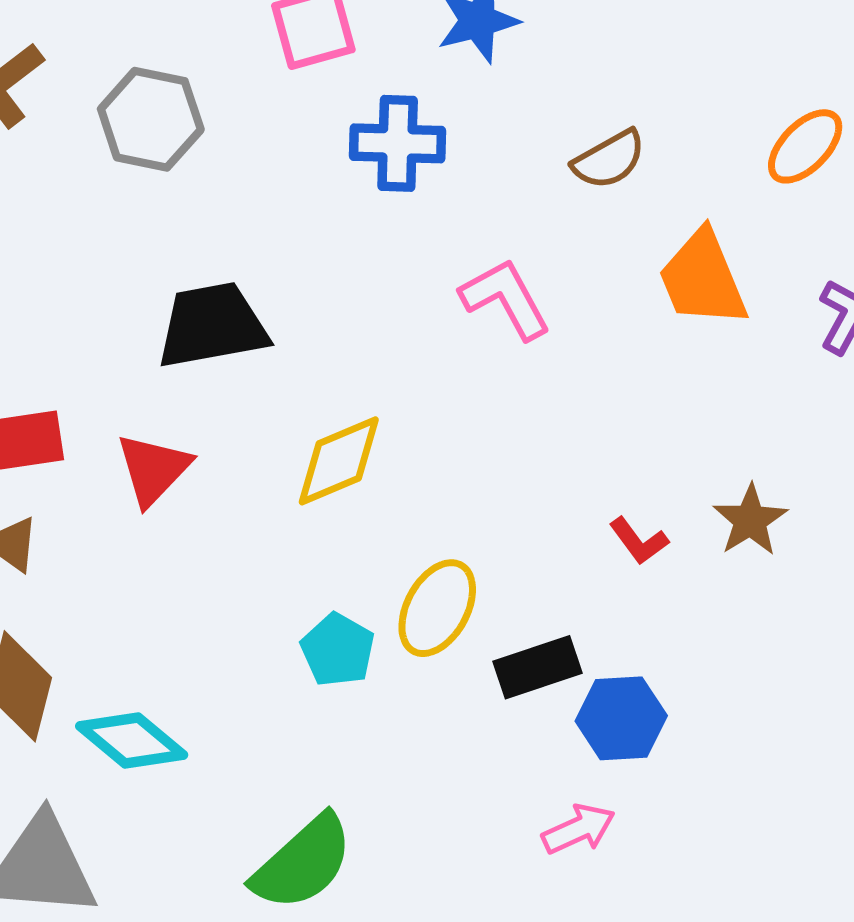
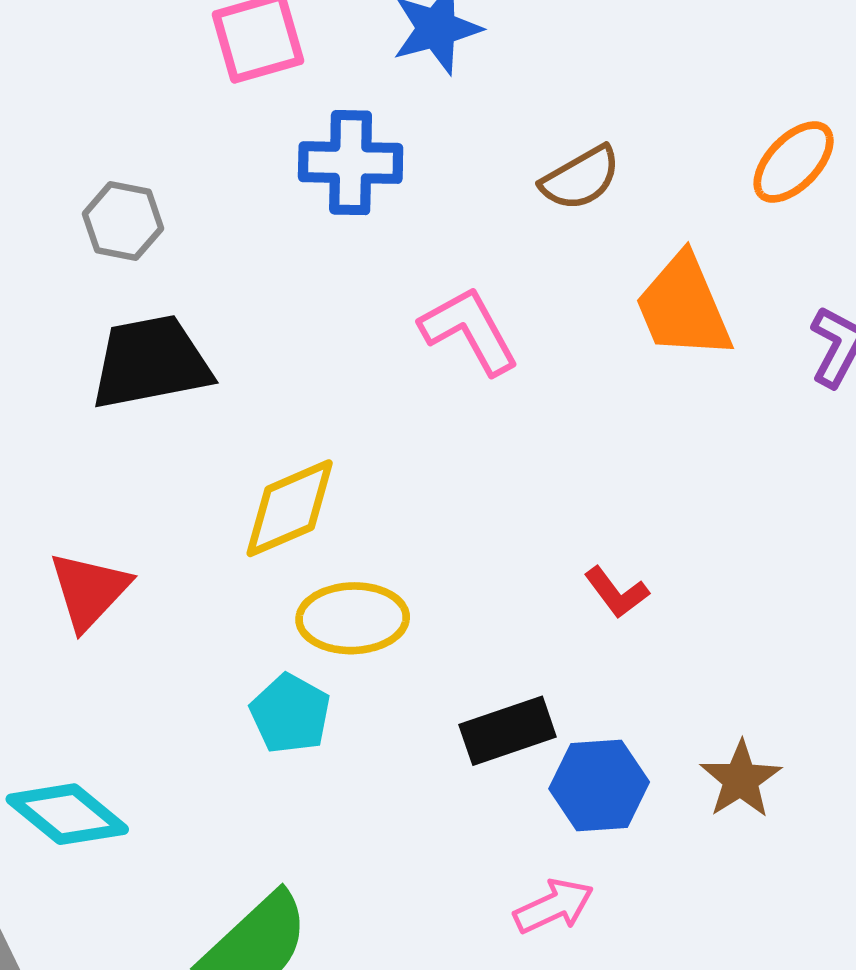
gray hexagon: (151, 119) -> (123, 221), moved, size x0.7
red triangle: (153, 469) -> (89, 590), moved
brown star: (750, 520) -> (741, 779), moved
yellow ellipse: (437, 608) -> (353, 618), moved, turned 60

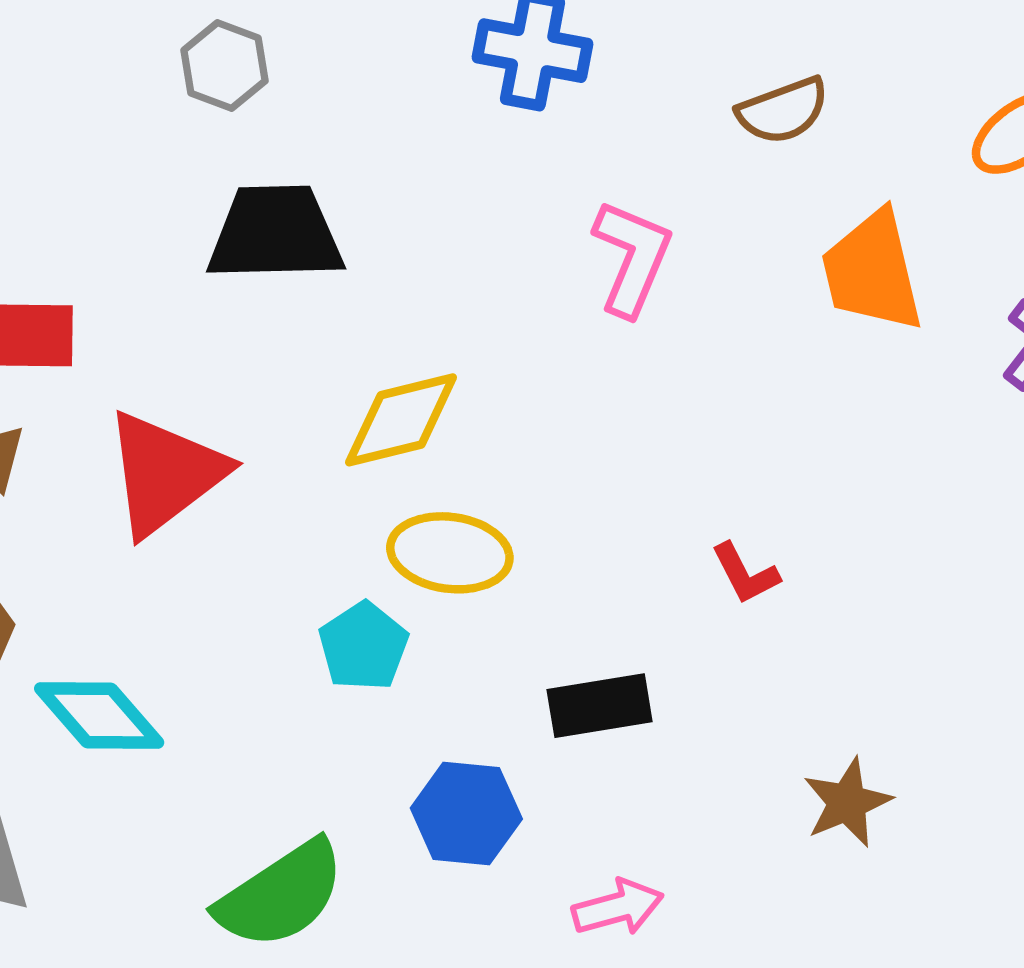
gray hexagon: (123, 221) -> (225, 66), moved
pink L-shape: (469, 330) -> (632, 258), turned 42
red triangle: (89, 590) -> (165, 473), size x1.4
blue hexagon: (599, 785) -> (466, 814), moved

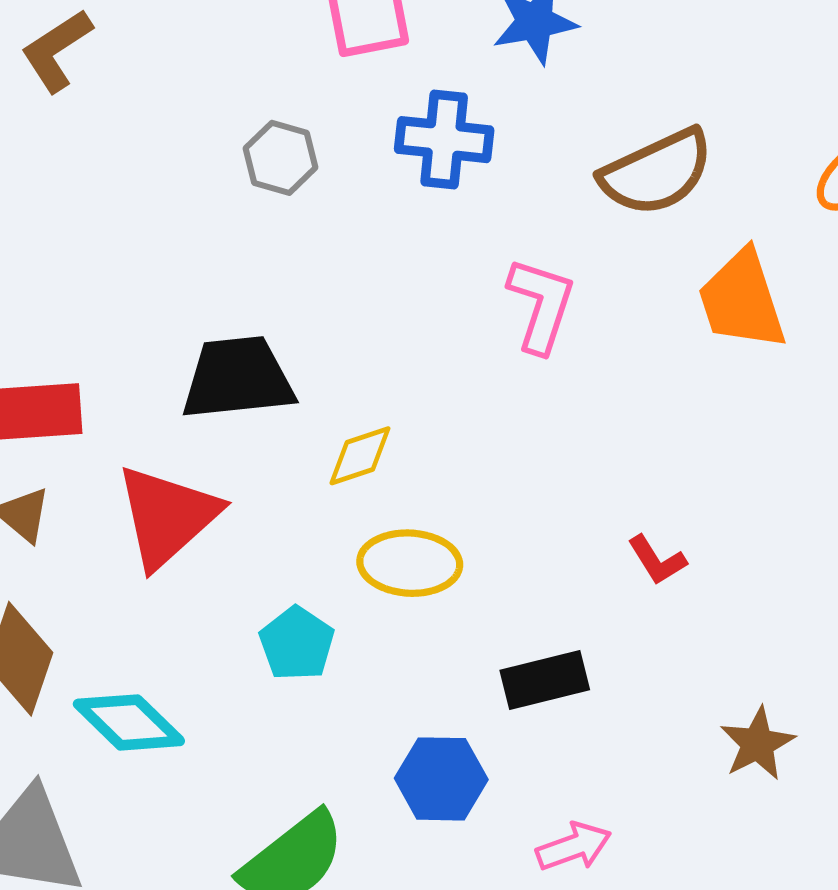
gray hexagon: (225, 66) -> (281, 158), moved
brown semicircle: (783, 111) -> (657, 172), size x1.5
black trapezoid: (275, 233) -> (238, 378), moved
yellow diamond: (401, 420) -> (360, 456), size x0.7
cyan pentagon: (363, 646) -> (297, 644), moved

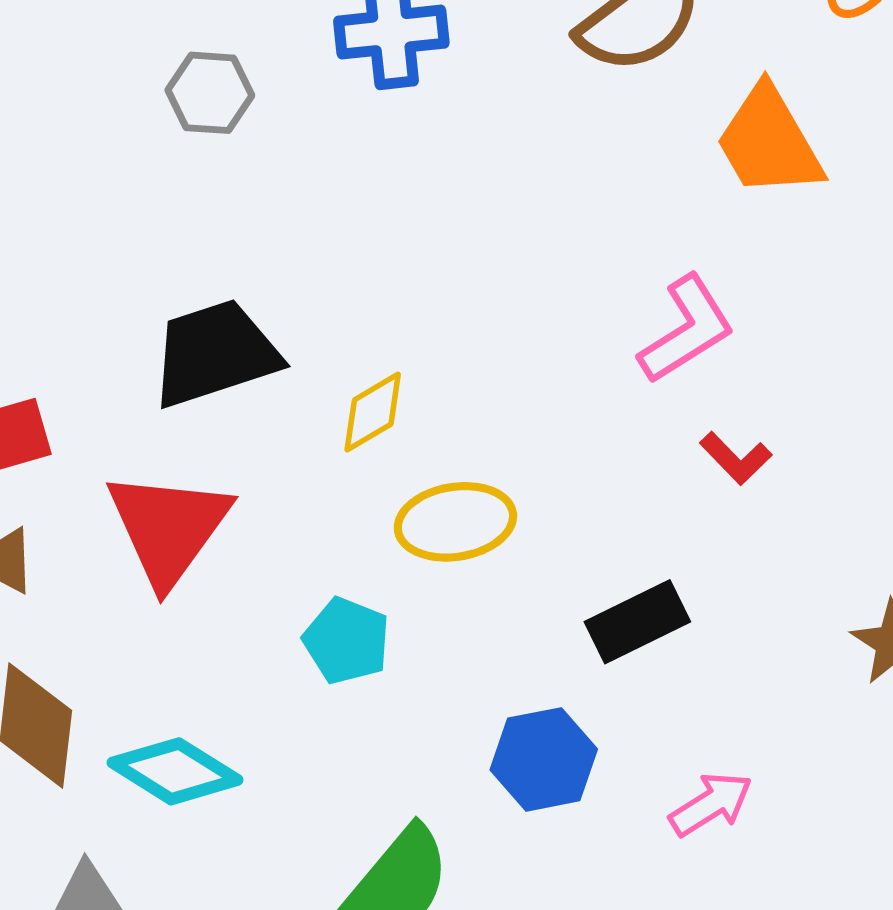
pink L-shape: (541, 305) -> (687, 330), moved, turned 52

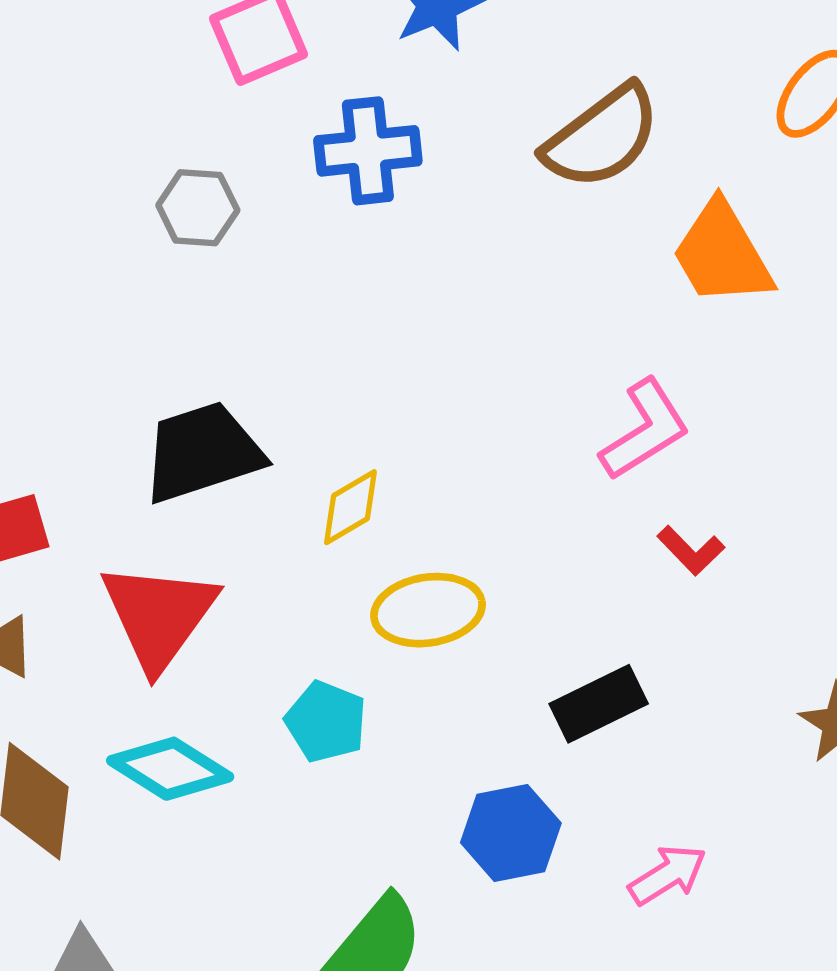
cyan diamond: (175, 771) -> (170, 769), moved

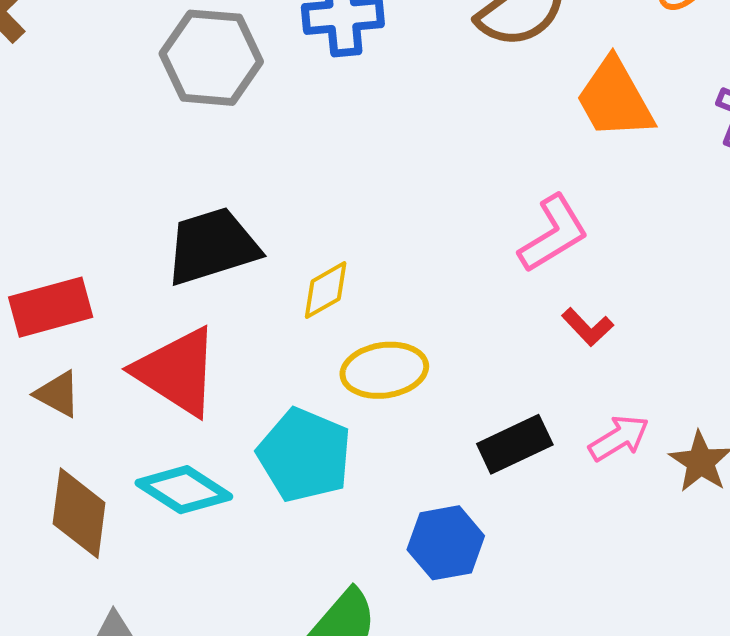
gray hexagon: (198, 208) -> (211, 58), size x1.6
red triangle: (159, 616) -> (177, 372), turned -34
cyan pentagon: (326, 722) -> (304, 455), size x1.5
pink arrow: (668, 875) -> (619, 438), moved

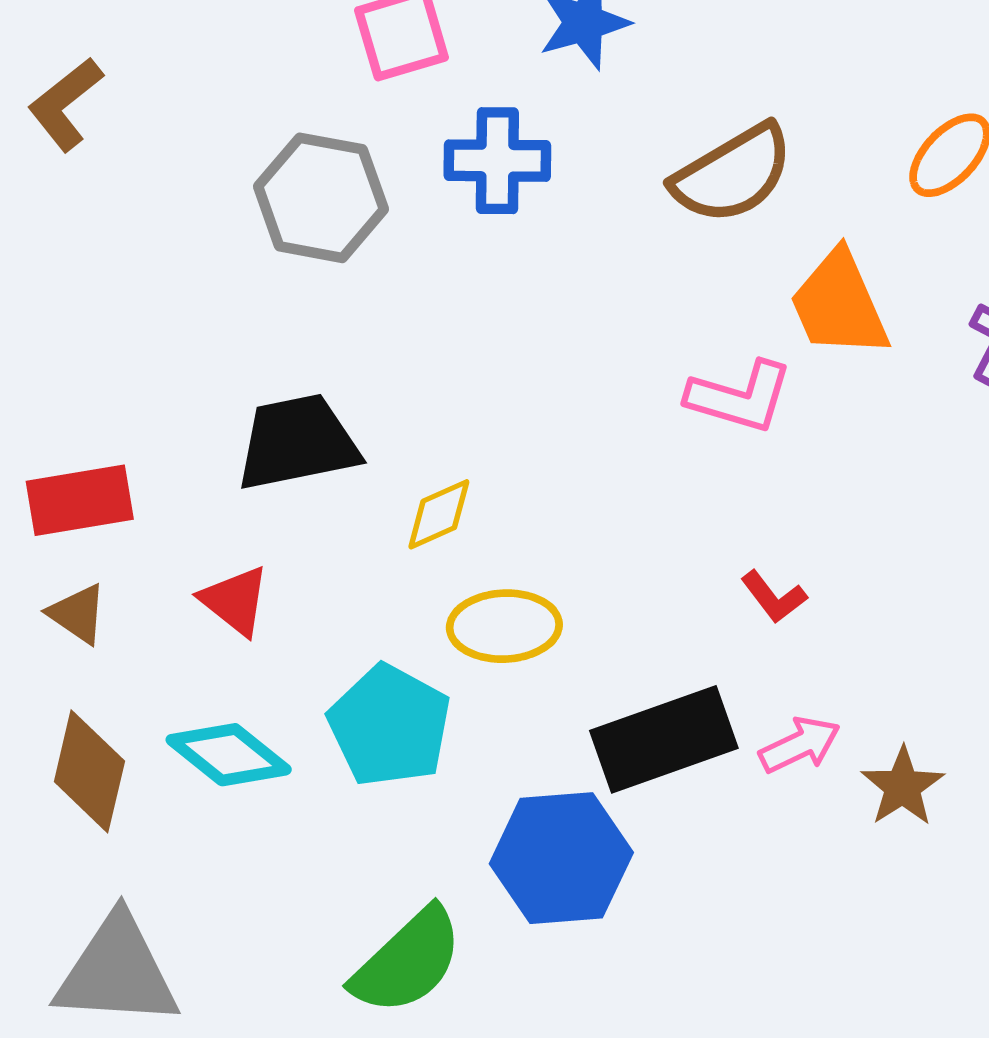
pink L-shape: (553, 234) -> (740, 397), moved, turned 42
red triangle: (177, 372) -> (235, 601), size x0.6
black rectangle: (515, 444) -> (664, 739), size x1.5
blue hexagon: (446, 543) -> (561, 858), size x1.4

